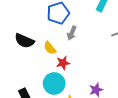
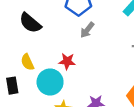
yellow semicircle: (50, 48) -> (27, 62), moved

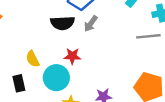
black semicircle: (30, 23) -> (62, 23), moved, turned -40

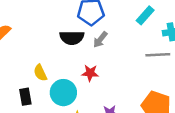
red star: (72, 56) -> (90, 73), moved

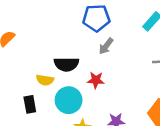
black semicircle: (72, 38) -> (66, 64), moved
yellow semicircle: (40, 73) -> (45, 80), turned -56

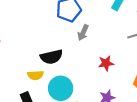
red star: (96, 80) -> (106, 63), moved

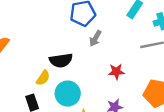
yellow semicircle: (36, 75) -> (43, 78), turned -56

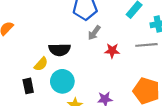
red star: (116, 72) -> (112, 51), moved

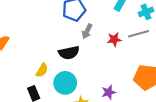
black semicircle: (60, 50) -> (69, 53), moved
red star: (112, 51) -> (114, 39), moved

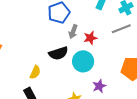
red star: (114, 39) -> (90, 38), moved
cyan circle: (65, 83) -> (83, 61), moved

